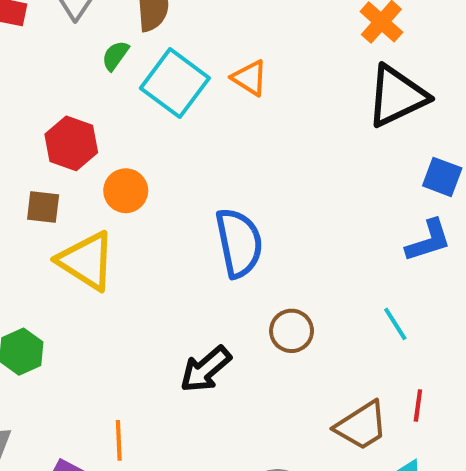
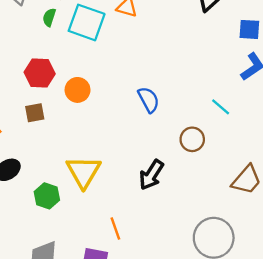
blue semicircle: (239, 243) -> (149, 100), size x0.7
yellow triangle: (86, 261) -> (84, 172), moved, turned 45
cyan line: (395, 324) -> (221, 107), moved

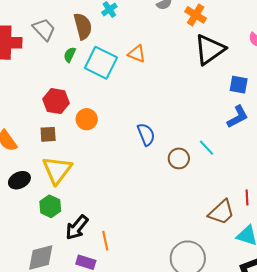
brown circle: (192, 139) -> (179, 158), moved
yellow triangle: (84, 172) -> (57, 170), moved
black arrow: (151, 175) -> (77, 228), moved

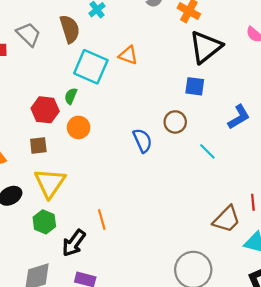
green semicircle: (70, 55) -> (71, 96), moved
blue square: (239, 85) -> (195, 86), moved
brown circle: (179, 158) -> (175, 122), moved
orange line: (105, 241) -> (102, 219), moved

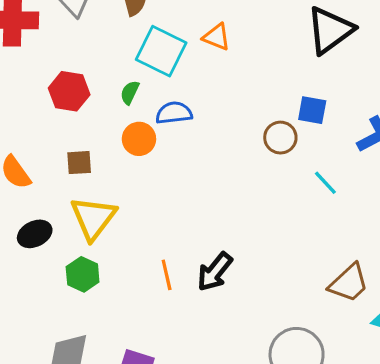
blue square: (195, 86) -> (312, 110), moved
red hexagon: (45, 110) -> (69, 91), moved
blue semicircle: (143, 141) -> (174, 113), moved, turned -75
black arrow: (74, 243) -> (215, 272), moved

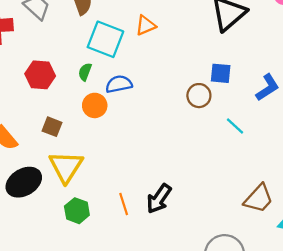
orange triangle: (217, 37) -> (146, 25), turned -40
brown square: (79, 163) -> (52, 127), turned 30
black ellipse: (35, 234) -> (24, 182), size x1.4
green hexagon: (83, 274) -> (77, 211), moved

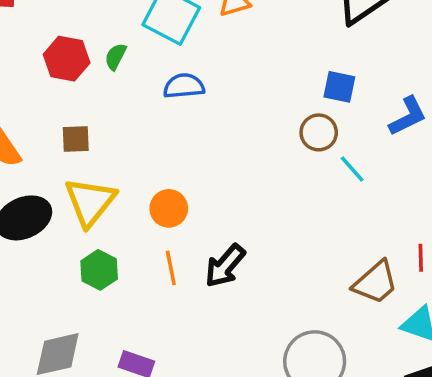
green semicircle: (85, 72) -> (116, 57), moved
brown circle: (199, 96) -> (319, 132), moved
orange circle: (95, 105) -> (169, 208), moved
brown square: (52, 127) -> (76, 139), turned -30

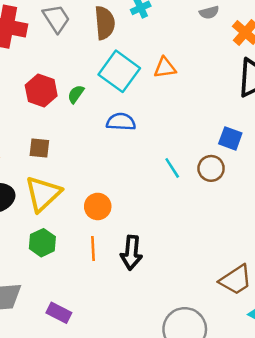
cyan line: (352, 169) -> (172, 168), moved
black arrow: (225, 266) -> (131, 253), turned -44

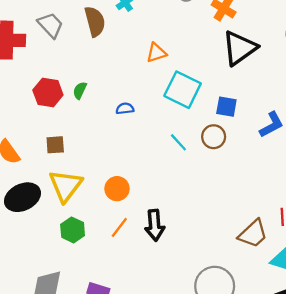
cyan square: (119, 71) -> (183, 90), moved
blue semicircle: (121, 122) -> (125, 108), size x0.7
orange line: (93, 249) -> (119, 227), turned 50

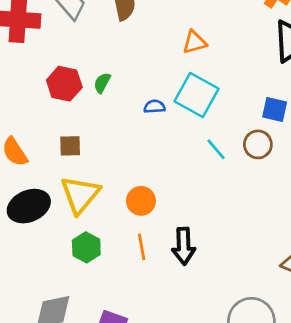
cyan square: (183, 90) -> (196, 95), moved
orange line: (119, 227) -> (142, 247), turned -50

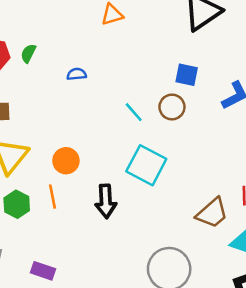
cyan square: (196, 95) -> (146, 165), moved
orange line: (142, 247) -> (53, 197), moved

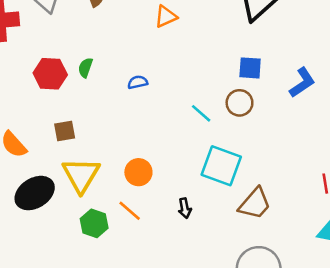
orange line: (53, 197) -> (130, 211), turned -30
black arrow: (106, 201) -> (185, 208), size x0.6
brown trapezoid: (212, 213) -> (255, 204), moved

